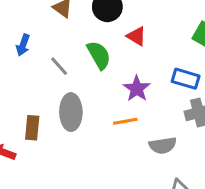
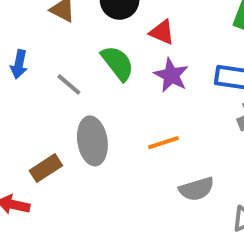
purple star: (137, 89) -> (171, 75), moved
brown rectangle: (32, 128) -> (46, 168), turned 60
gray semicircle: (163, 145) -> (197, 189), moved

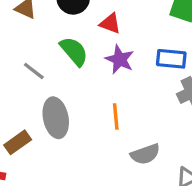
orange line: (164, 143) -> (116, 116), turned -75

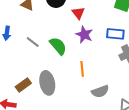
red triangle: (110, 23) -> (78, 13), turned 32
green semicircle: (74, 51) -> (58, 46), moved
gray ellipse: (56, 118) -> (47, 83), moved

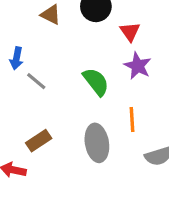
gray line: (33, 42) -> (36, 81), moved
gray ellipse: (47, 83) -> (97, 143), moved

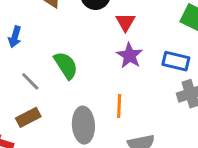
gray line: (36, 81) -> (30, 81), moved
green semicircle: (96, 82) -> (66, 65), moved

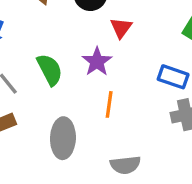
purple star: (130, 56) -> (97, 62), moved
orange line: (119, 106) -> (109, 104), moved

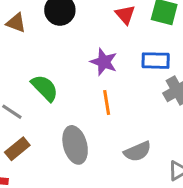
red triangle: (121, 28) -> (125, 15), moved
purple star: (97, 62) -> (104, 62), moved

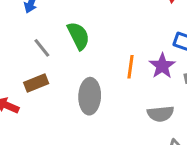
purple star: (104, 62) -> (162, 66), moved
gray semicircle: (138, 151) -> (160, 114), moved

